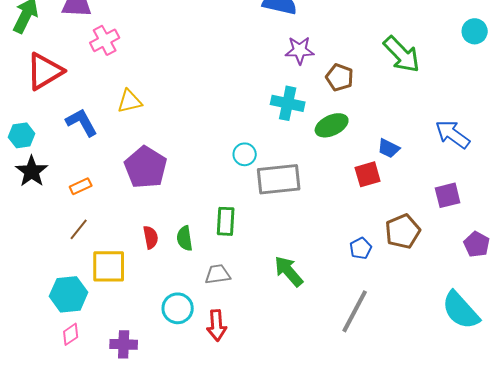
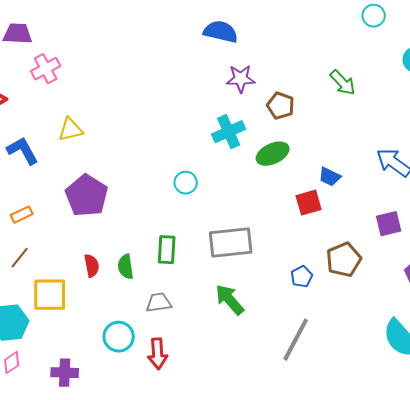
green arrow: (402, 54) -> (343, 83), size x0.7
cyan cross: (288, 103) -> (229, 132), turned -36
gray rectangle: (279, 179) -> (231, 243), moved

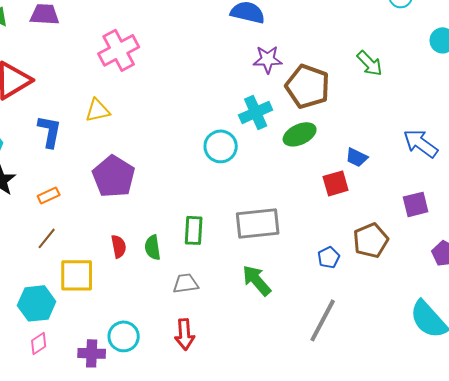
pink cross: (46, 69) -> (119, 50), moved, size x1.4
brown pentagon: (281, 106) -> (308, 86), size x1.6
blue L-shape: (23, 151) -> (50, 131), turned 40
cyan circle: (186, 183) -> (221, 146), moved, size x1.4
cyan circle: (119, 337) -> (124, 336), moved

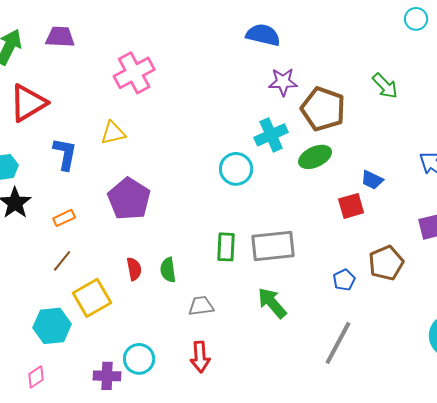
green rectangle: (194, 230) -> (226, 247), moved
yellow square: (77, 275) -> (92, 298), turned -30
pink diamond: (39, 343) -> (36, 377), moved

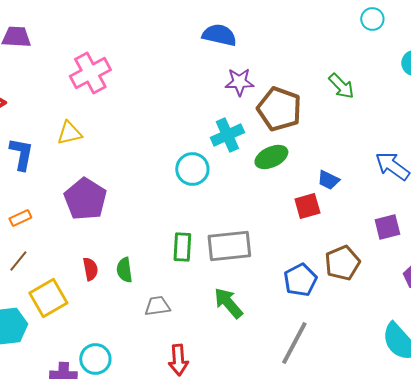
blue pentagon: (344, 280) -> (300, 280), size x1.5
red arrow: (200, 357) -> (178, 360), moved

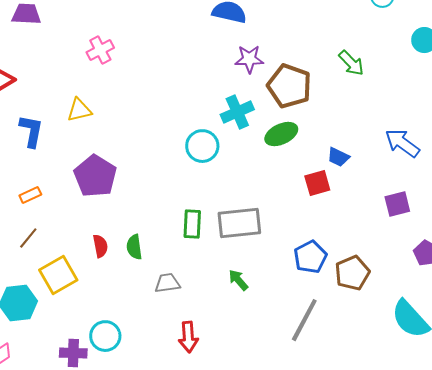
pink cross: (90, 73) -> (100, 50), size x0.7
brown pentagon: (342, 263) -> (352, 273), moved
green arrow: (228, 303) -> (238, 280), size x0.7

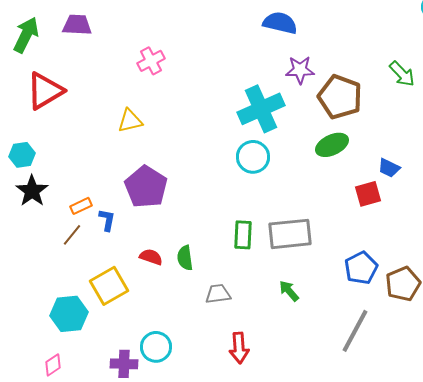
cyan cross: (237, 112) -> (261, 109), moved, size x1.4
blue L-shape: (31, 131) -> (107, 220), moved, size x0.7
brown line: (28, 238) -> (72, 235), moved
red semicircle: (100, 246) -> (151, 257), turned -60

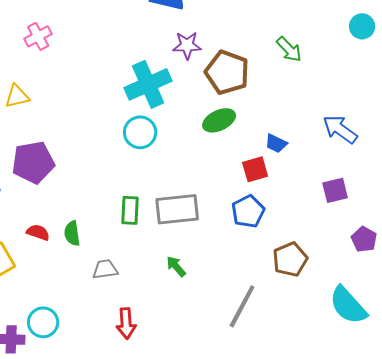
purple pentagon: (146, 187) -> (33, 162), turned 30
blue pentagon: (361, 268) -> (248, 211), moved

